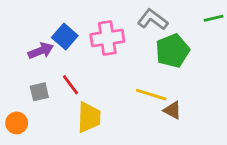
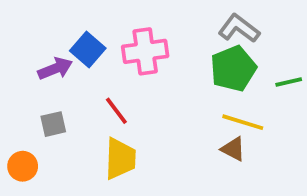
green line: (214, 18) -> (289, 82), moved
gray L-shape: (153, 20) -> (239, 28), moved
red line: (70, 85) -> (116, 111), moved
yellow line: (151, 95) -> (243, 122), moved

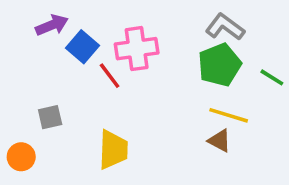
purple arrow: (55, 69) -> (52, 25), moved
green line: (289, 82) -> (272, 77), turned 45
red line: (116, 111) -> (110, 76), moved

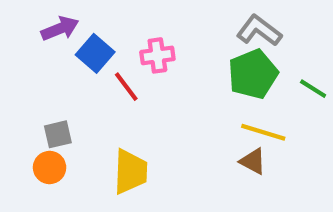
pink cross: (137, 49) -> (157, 55), size x0.7
orange circle: (21, 157) -> (50, 168), moved

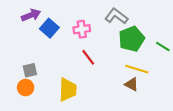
gray L-shape: (259, 31) -> (116, 16), moved
red line: (126, 87) -> (88, 57), moved

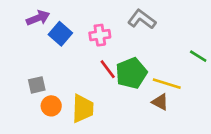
green pentagon: (131, 39) -> (131, 73), moved
orange circle: (26, 88) -> (51, 106), moved

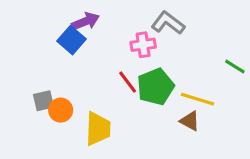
purple arrow: (38, 18) -> (86, 21), moved
pink cross: (100, 35) -> (143, 45), moved
orange circle: (51, 106) -> (61, 110), moved

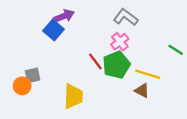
pink cross: (143, 45) -> (120, 42), moved, turned -30
orange circle: (61, 110) -> (22, 86), moved

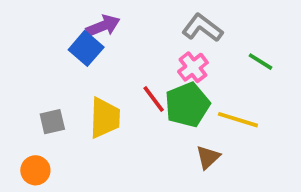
green line: (176, 50) -> (260, 62), moved
orange circle: (22, 86) -> (35, 170), moved
brown triangle: (142, 90) -> (208, 157), moved, turned 49
yellow trapezoid: (73, 96) -> (105, 118), moved

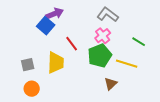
green line: (260, 62) -> (139, 42), moved
red line: (154, 99) -> (72, 44), moved
orange circle: (35, 170) -> (32, 89), moved

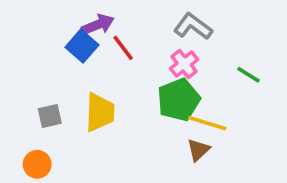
red line: (72, 44) -> (123, 48), moved
yellow line: (127, 64) -> (207, 123), moved
orange circle: (32, 89) -> (37, 164), moved

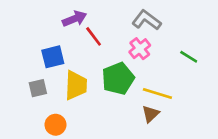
blue square: (82, 46) -> (53, 57), moved, turned 35
green pentagon: (179, 100) -> (118, 79), moved
orange circle: (37, 164) -> (56, 125), moved

